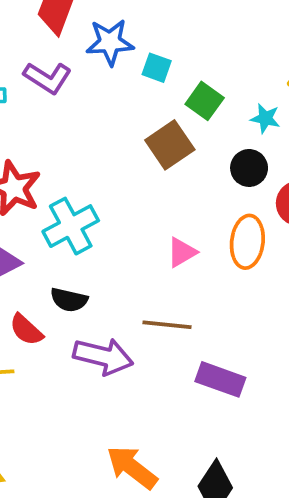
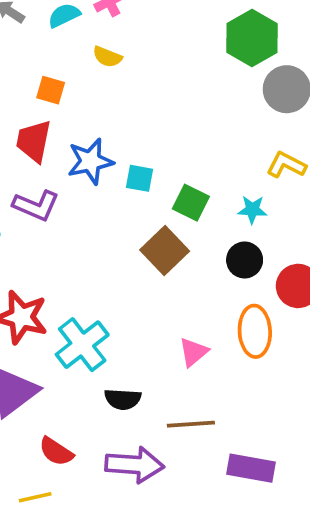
black semicircle: (69, 300) -> (123, 399), moved

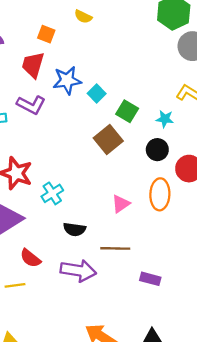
cyan square: (139, 178) -> (97, 94), turned 30
cyan cross: (82, 345) -> (52, 193), size x0.7
purple rectangle: (251, 468) -> (150, 279), size x0.7

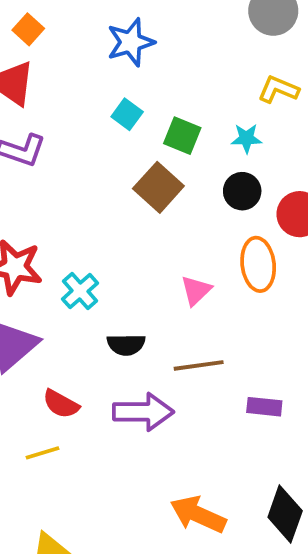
orange square: (46, 34) -> (28, 29), turned 30
blue star: (67, 80) -> (131, 42), moved

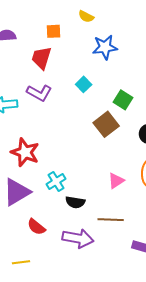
orange square: (28, 29) -> (53, 31), turned 35
cyan square: (127, 114) -> (84, 84), moved
cyan cross: (80, 291) -> (56, 182), moved
yellow line: (43, 453) -> (21, 262), moved

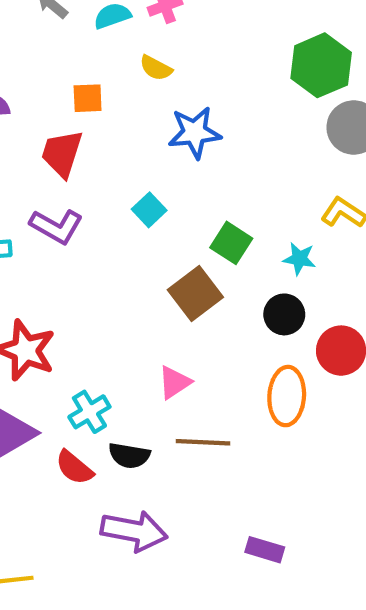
pink triangle: (116, 181) -> (174, 382), moved
brown line: (111, 220) -> (203, 442), moved
red semicircle: (36, 227) -> (74, 468), moved

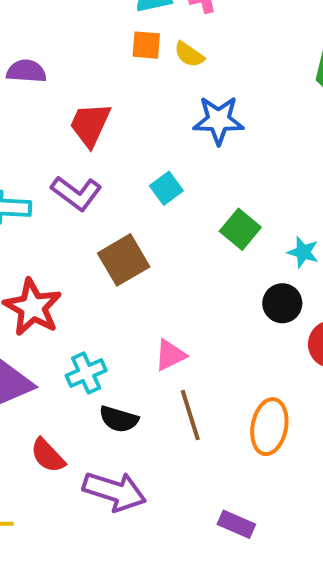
orange square: (88, 98) -> (146, 45), moved
brown square: (195, 294) -> (124, 260), moved
orange ellipse: (287, 396) -> (269, 427), moved
brown line: (203, 442) -> (190, 415), turned 63
red semicircle: (74, 468) -> (48, 456), moved

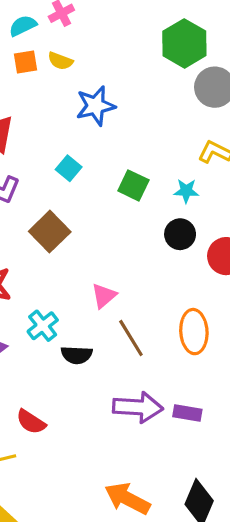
red semicircle: (48, 456) -> (31, 422), moved
purple arrow: (114, 491) -> (138, 407), moved

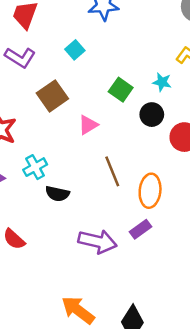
green square: (133, 185) -> (121, 90), moved
pink triangle: (104, 296) -> (88, 125), moved
brown line: (131, 338) -> (112, 171), moved
purple rectangle: (187, 413) -> (140, 229), moved, turned -55

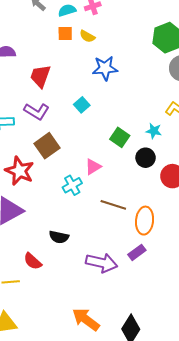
brown square: (52, 96) -> (47, 146), moved
cyan cross: (35, 167) -> (72, 185), moved
brown line: (112, 171) -> (113, 205), turned -50
black semicircle: (57, 194) -> (59, 237), moved

